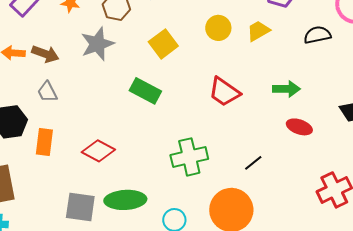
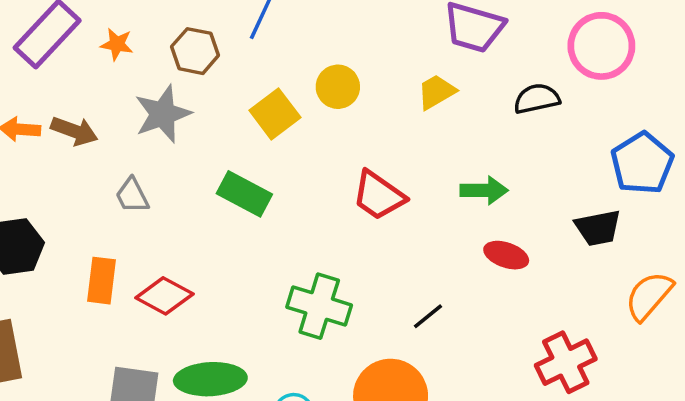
yellow circle: (218, 28) -> (338, 87), moved
gray trapezoid: (47, 92) -> (132, 196), moved
orange rectangle: (44, 142) -> (102, 281), moved
green cross: (189, 157) -> (319, 306), turned 30

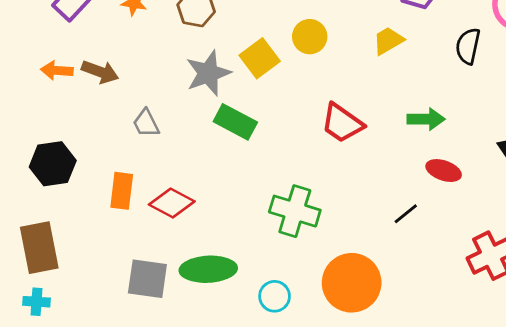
black semicircle: (537, 99) -> (468, 46), turned -66
gray star: (163, 114) -> (208, 73), moved
black line: (428, 316) -> (406, 214), moved

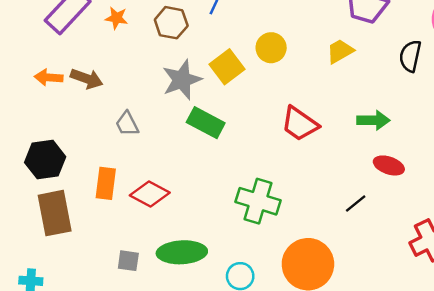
brown rectangle: (39, 248) -> (55, 213), moved
gray square: (147, 279) -> (128, 261), size x0.6

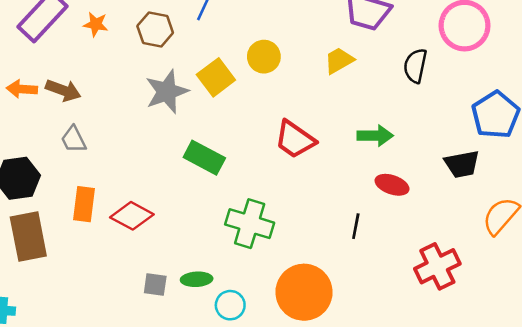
green rectangle: (206, 123) -> (204, 158), moved
gray trapezoid: (127, 124) -> (74, 139), moved
black line: (356, 204) -> (356, 226), turned -40
green ellipse: (182, 252) -> (197, 279), moved, size x0.6
gray square: (128, 261) -> (155, 284), moved

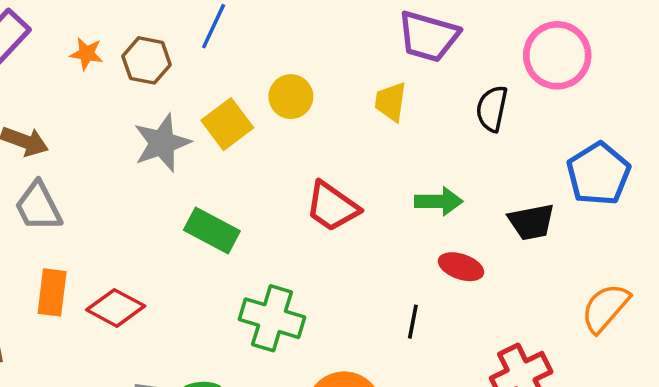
orange star: (96, 24) -> (86, 54), moved
yellow trapezoid: (339, 61) -> (391, 102), turned -52
gray trapezoid: (74, 139) -> (38, 207), size x1.4
black trapezoid: (462, 164) -> (531, 222), moved

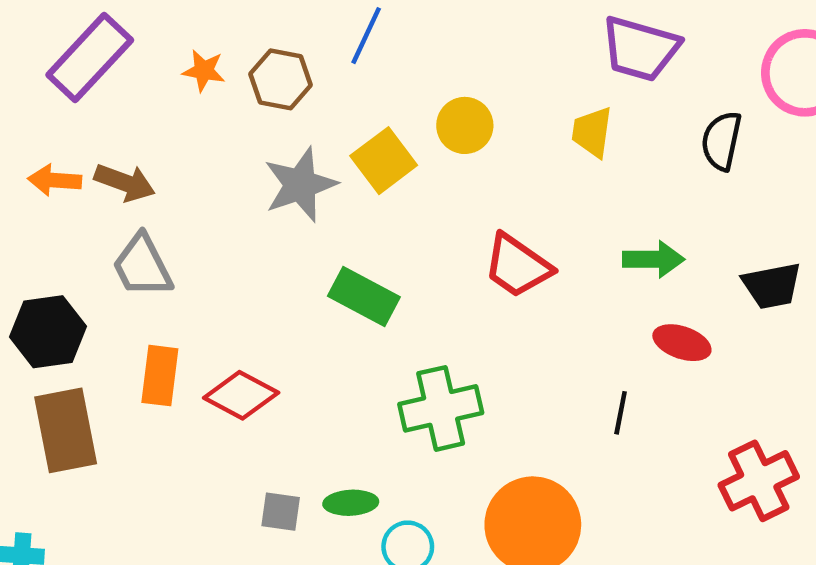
green cross: (272, 318) -> (441, 408), turned -30

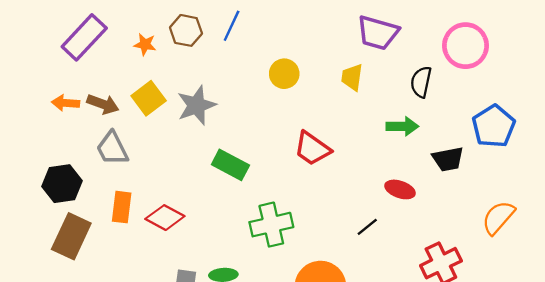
brown hexagon: (281, 79) -> (186, 30), moved
yellow square: (384, 161) -> (149, 98), moved
green arrow: (653, 259) -> (402, 126), moved
black line: (621, 413) -> (367, 227), turned 40
brown rectangle: (66, 430) -> (71, 236), turned 36

